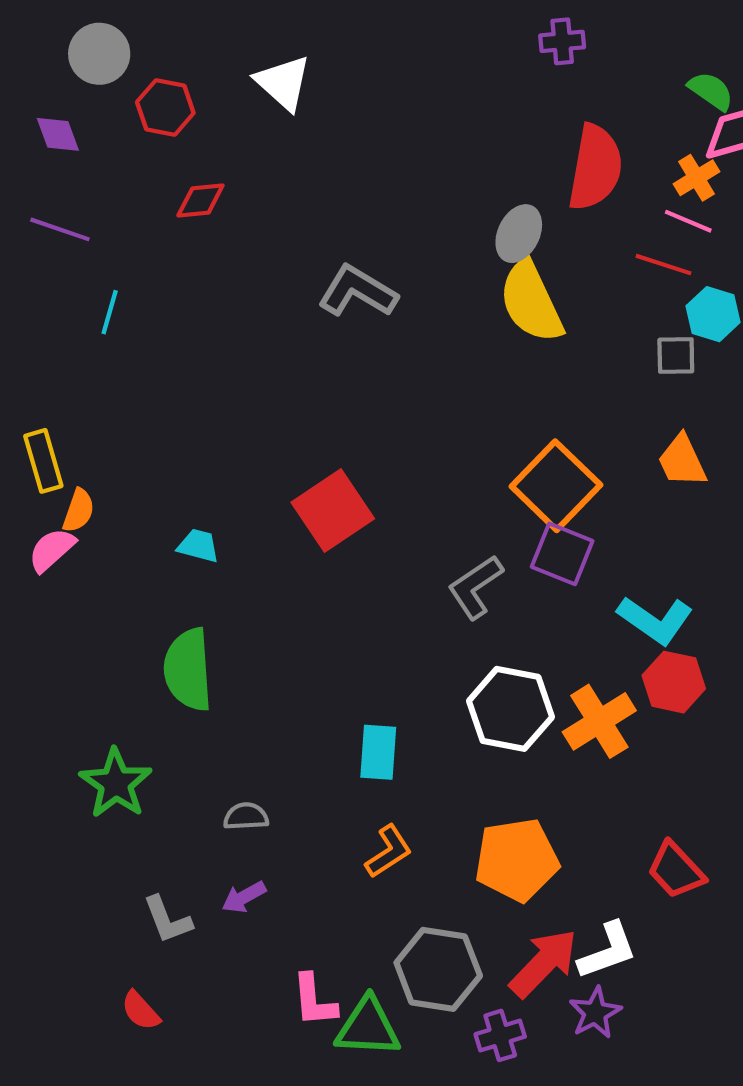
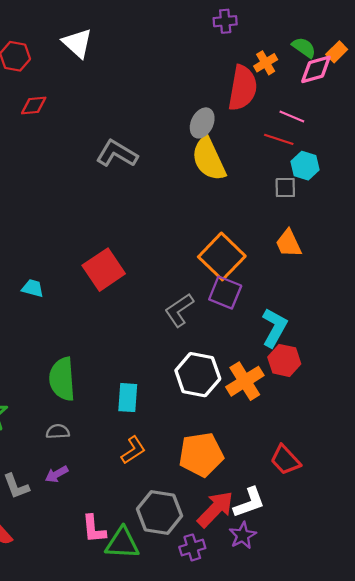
orange cross: (697, 178) -> (266, 63), moved
cyan L-shape: (655, 620) -> (274, 328), turned -96
green semicircle: (188, 670) -> (62, 379), moved

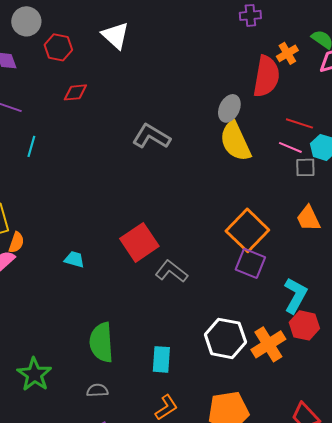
pink line: (292, 116) -> (290, 147), moved
gray L-shape: (179, 310) -> (171, 271), moved, turned 72

